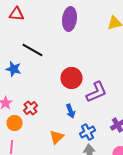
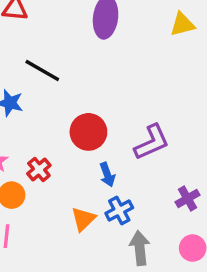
red circle: (72, 78) -> (88, 132), moved
blue cross: (88, 132) -> (119, 210), moved

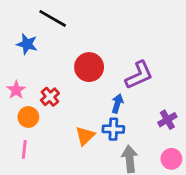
blue arrow: (107, 175) -> (117, 103), moved, turned -144
blue cross: (119, 210) -> (113, 129), turned 30

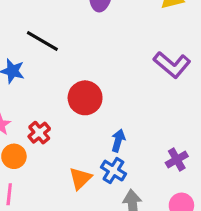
purple L-shape: (139, 75) -> (172, 65), moved, turned 64
blue cross: (113, 129) -> (113, 171), turned 30

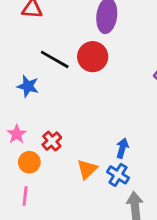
red circle: (85, 98) -> (93, 57), moved
orange triangle: (80, 178) -> (87, 169), moved

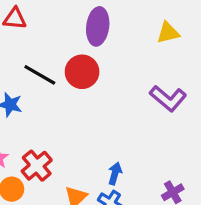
red cross: (52, 141) -> (37, 166), size x1.4

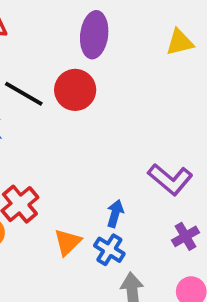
purple L-shape: (168, 98) -> (170, 179), moved

